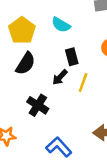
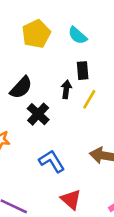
black semicircle: (26, 64) -> (21, 88), moved
black arrow: (60, 77) -> (66, 89), turned 133

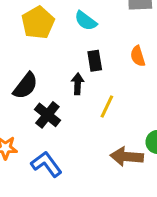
yellow line: (89, 99) -> (107, 107), moved
blue L-shape: (52, 161) -> (46, 164), moved

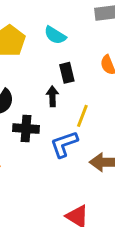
black cross: (47, 115) -> (26, 129), turned -30
blue L-shape: (46, 164) -> (64, 144), moved, turned -68

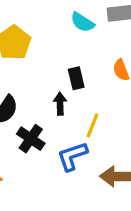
cyan semicircle: (55, 35) -> (83, 22), moved
black cross: (26, 129) -> (31, 139), turned 30

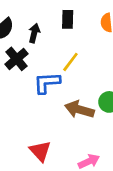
black arrow: (60, 104) -> (34, 33), moved

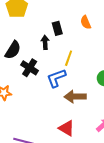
black arrow: (34, 33) -> (45, 42), moved
brown arrow: (79, 110) -> (75, 97), moved

